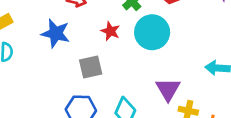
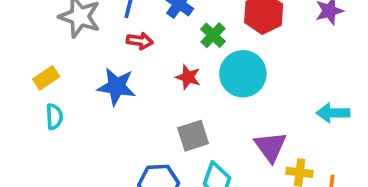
gray square: (91, 67) -> (193, 136), moved

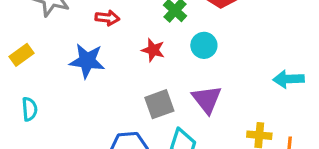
cyan circle: (243, 74) -> (204, 45), size x0.6
cyan semicircle: (54, 117) -> (30, 109), moved
purple triangle: (270, 147) -> (207, 99), moved

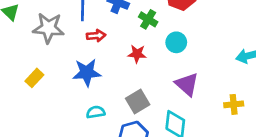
gray square: (159, 104) -> (138, 102), moved
cyan semicircle: (30, 109) -> (96, 112), moved, turned -84

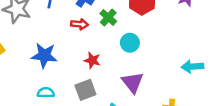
red arrow: (96, 36) -> (80, 24), moved
red star: (137, 54) -> (92, 60), moved

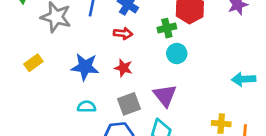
green cross: (108, 17) -> (167, 28), moved, turned 35
red star: (92, 60) -> (123, 68), moved
purple triangle: (133, 82) -> (165, 96), moved

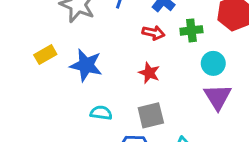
green cross: (167, 28) -> (191, 30), moved
blue star: (85, 67) -> (86, 65), moved
purple triangle: (165, 96) -> (218, 97), moved

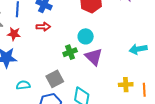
green cross: (191, 30) -> (70, 52), moved
red star: (149, 73) -> (14, 34), moved

